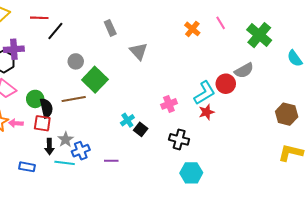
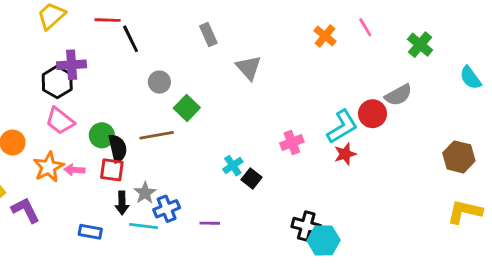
black line: (55, 31) -> (131, 39), turned -66
green cross: (259, 35) -> (420, 45), size x0.7
green square: (95, 80) -> (187, 108), size x0.7
black cross: (179, 139) -> (306, 226), moved

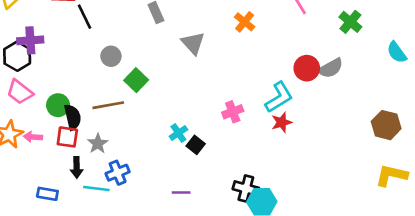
orange cross: (325, 36) -> (245, 22), moved
red circle: (373, 114) -> (307, 68), moved
gray star: (145, 193) -> (98, 144), moved
purple line: (210, 223) -> (181, 193), moved

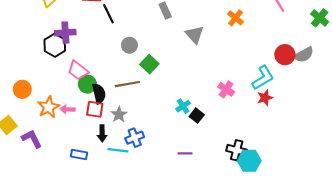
pink trapezoid: (20, 92) -> (78, 70), moved
pink cross: (233, 112) -> (226, 89), turned -35

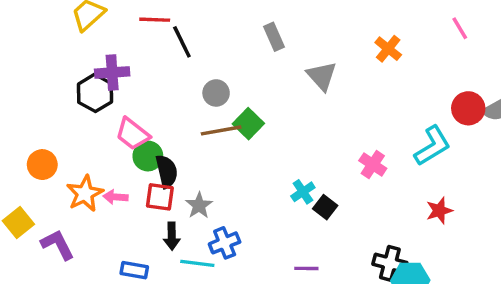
brown line: (127, 84) -> (221, 130), moved
red star: (265, 98) -> (439, 211), moved

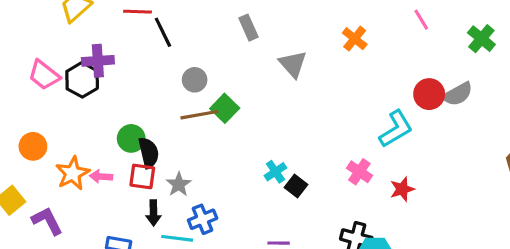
pink trapezoid: (133, 134) -> (44, 75), moved
pink cross: (373, 165) -> (359, 172), moved

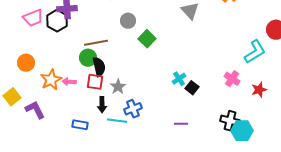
pink trapezoid: (44, 75) -> (33, 18), turned -60
brown line: (199, 115) -> (96, 43), moved

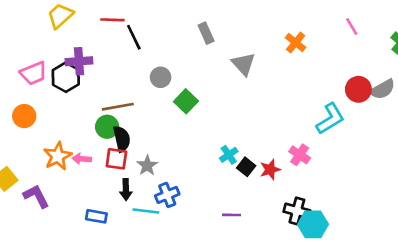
orange circle: (26, 63) -> (24, 116), moved
red star: (259, 90) -> (270, 170), moved

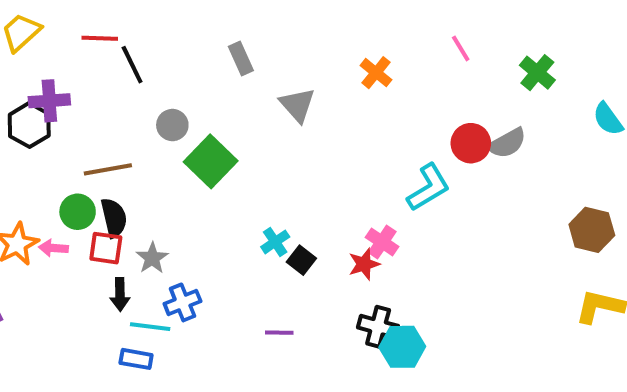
green square: (186, 101) -> (211, 161), size x1.4
green circle: (107, 127) -> (78, 212), moved
red star: (270, 170) -> (364, 264), moved
blue rectangle: (96, 216) -> (136, 359), moved

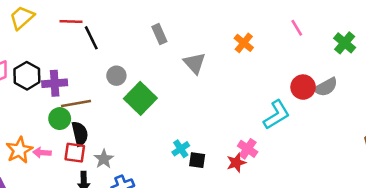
purple cross: (49, 101) -> (55, 83), moved
green circle: (78, 212) -> (60, 119), moved
black square: (301, 260) -> (197, 160), turned -30

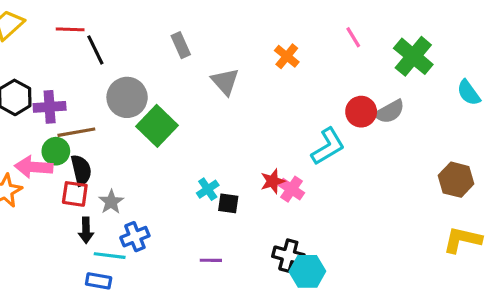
green cross: (345, 43) -> (413, 56), size x1.4
gray circle: (116, 76) -> (127, 97), size x1.6
pink arrow: (42, 153) -> (34, 167), moved, size x1.6
red star: (236, 163) -> (273, 181), moved

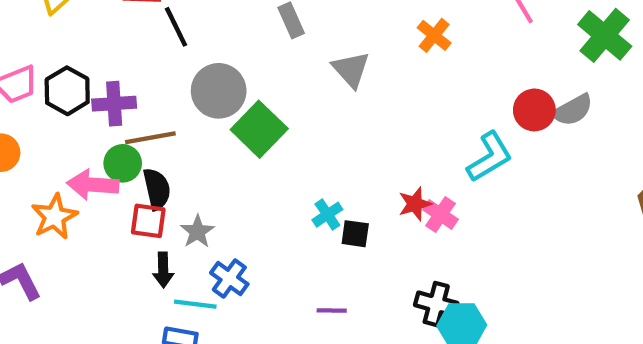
blue cross: (135, 237) -> (229, 279), turned -32

